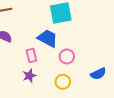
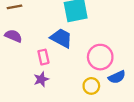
pink circle: (67, 56) -> (100, 57), moved, size x1.5
yellow circle: (63, 82) -> (91, 86), moved

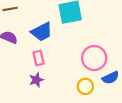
blue trapezoid: (61, 38) -> (42, 32), moved, turned 125

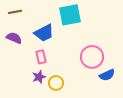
yellow circle: (85, 86) -> (56, 83), moved

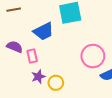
purple semicircle: (14, 38) -> (15, 47), moved
pink rectangle: (41, 57) -> (32, 56), moved

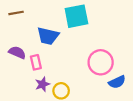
blue trapezoid: (43, 31) -> (48, 36), turned 40

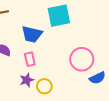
pink rectangle: (36, 62) -> (30, 59), moved

